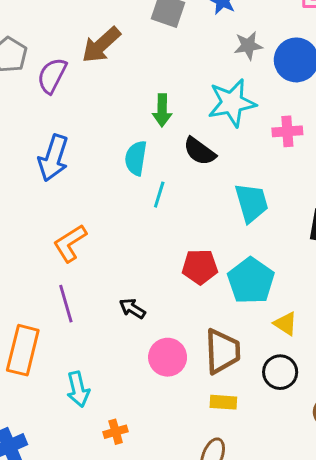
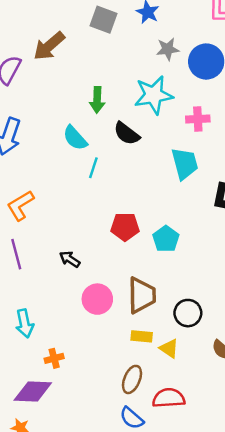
cyan semicircle: (136, 158) -> (75, 138), turned -52
cyan trapezoid: (252, 203) -> (185, 164), moved
cyan pentagon: (251, 281) -> (166, 239), size x0.7
yellow triangle: (285, 324) -> (169, 348), moved

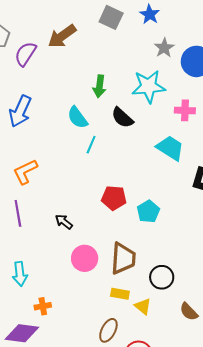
gray star: (168, 49) -> (164, 48), turned -30
cyan trapezoid: (185, 164) -> (170, 148), turned -48

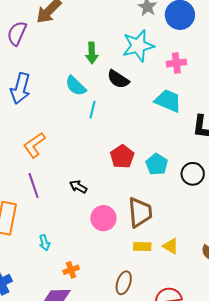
red pentagon: (114, 198) -> (122, 157), turned -30
cyan arrow: (20, 274) -> (45, 243), size x0.7
black circle: (162, 277) -> (193, 174), moved
yellow triangle: (143, 306) -> (171, 246), moved
brown ellipse: (108, 330) -> (124, 283), moved

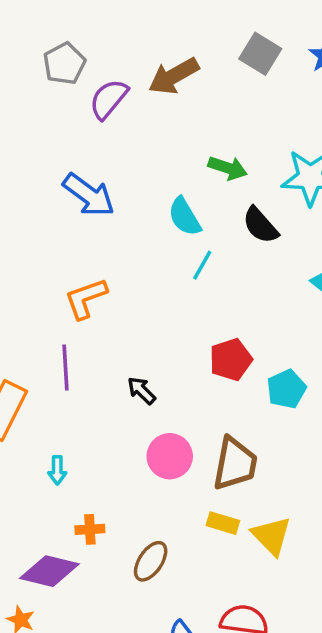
green arrow: (92, 53) -> (228, 168), turned -85
blue arrow: (20, 88) -> (89, 195), turned -84
yellow triangle: (171, 246) -> (271, 536), size x1.4
brown ellipse: (124, 283) -> (151, 561), moved

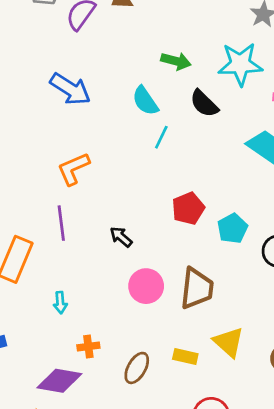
yellow rectangle: (223, 523) -> (185, 357), moved

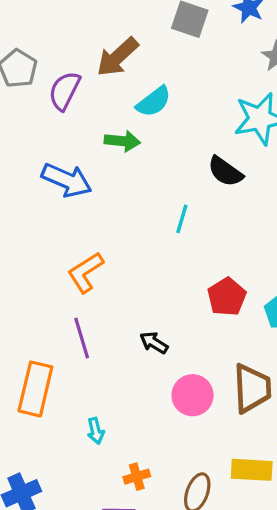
green arrow: (176, 61) -> (122, 141), moved
cyan semicircle: (145, 101) -> (154, 102), moved, turned -84
yellow rectangle: (185, 357) -> (252, 470), size x1.4

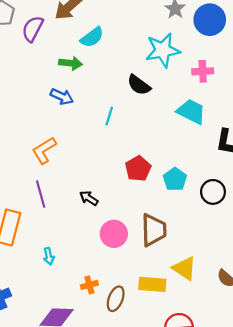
blue arrow: (67, 180) -> (62, 97), moved, size x0.7
orange cross: (137, 477) -> (89, 285), moved

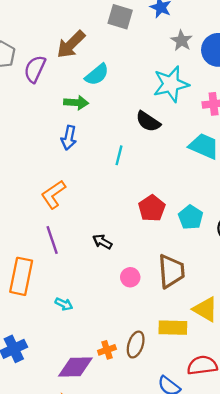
blue arrow: (62, 97) -> (69, 138), turned 80
pink circle: (114, 234) -> (130, 277), size x0.7
cyan arrow: (49, 256) -> (64, 304), turned -49
orange cross: (89, 285) -> (107, 350), moved

